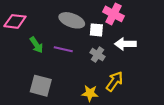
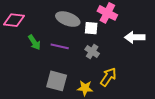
white arrow: (125, 44) -> (135, 37), moved
gray square: (41, 86) -> (57, 81), moved

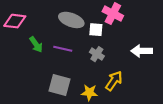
white arrow: (135, 37) -> (142, 51), moved

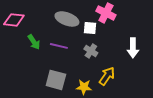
white arrow: (142, 51) -> (133, 48), turned -90

